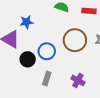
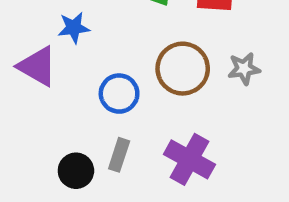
black circle: (28, 59) -> (76, 171), moved
purple cross: (78, 80) -> (189, 159), size x1.5

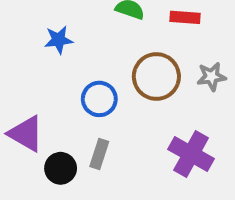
purple triangle: (37, 66) -> (26, 134), moved
purple cross: (189, 159) -> (191, 154), moved

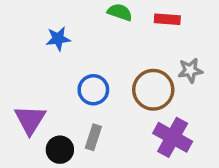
brown circle: (156, 77) -> (153, 90), moved
purple triangle: (26, 134) -> (30, 120), turned 32

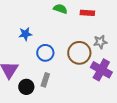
blue star: (58, 39) -> (25, 34), moved
purple cross: (173, 137) -> (101, 70), moved

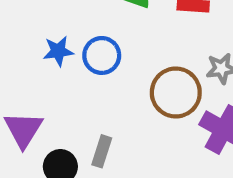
blue circle: (45, 53) -> (102, 55), moved

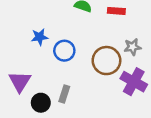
blue circle: (102, 55) -> (64, 51), moved

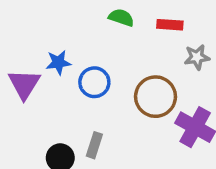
gray star: (133, 47) -> (197, 57), moved
purple triangle: (20, 82) -> (24, 84), moved

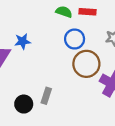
red rectangle: (170, 25) -> (88, 12), moved
blue circle: (94, 82) -> (75, 39), moved

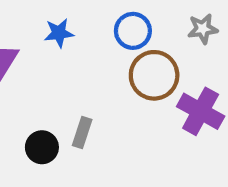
blue star: (23, 41) -> (59, 33), moved

